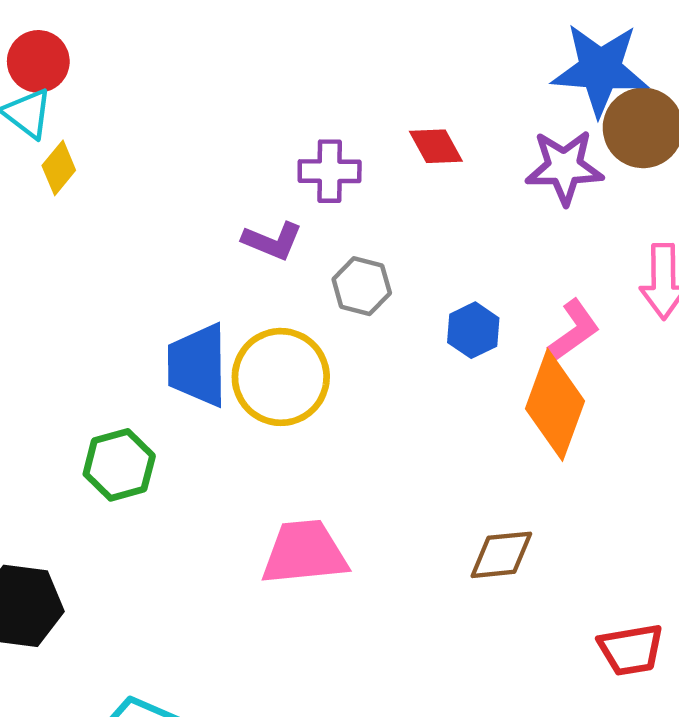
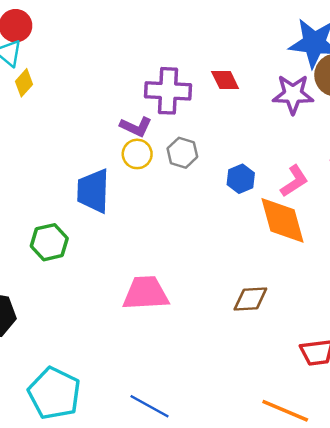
purple cross: (330, 171) -> (168, 91), size x1.4
yellow circle: (281, 377) -> (137, 154), moved, size x0.6
orange diamond: (555, 405) -> (282, 220), turned -38

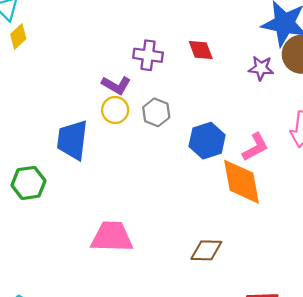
purple cross: (168, 91) -> (148, 55), size x0.7
purple star: (293, 94) -> (261, 68), size x0.7
blue hexagon: (241, 179) -> (207, 141), size x1.4

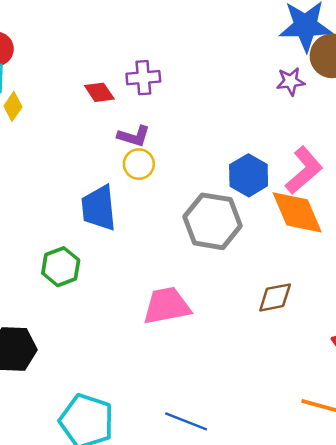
red diamond: (201, 50) -> (99, 92), moved
purple cross: (148, 55) -> (143, 78), moved
gray hexagon: (156, 112) -> (212, 221), moved, size x1.8
pink L-shape: (255, 147) -> (304, 170), size x1.4

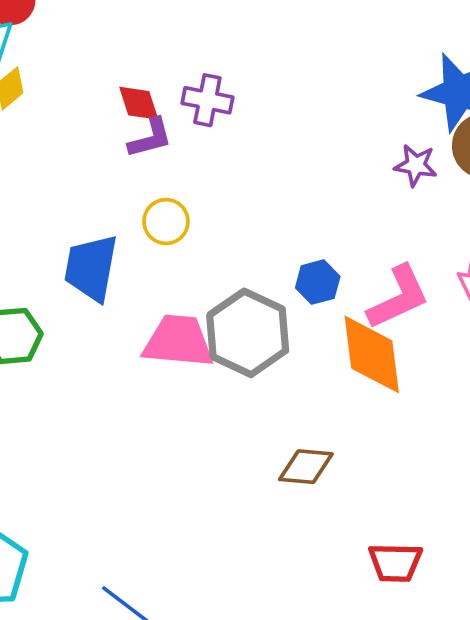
purple L-shape: (134, 136) -> (150, 138), moved, turned -48
blue hexagon: (249, 175) -> (318, 282), size x0.7
pink trapezoid: (167, 306) -> (178, 341), moved

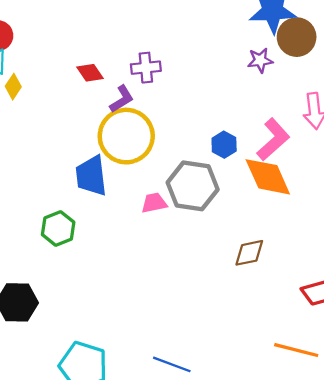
purple cross: (207, 100) -> (146, 68), moved
purple L-shape: (150, 138) -> (122, 99), moved
yellow circle: (166, 222) -> (126, 136), size x2.0
pink trapezoid: (178, 341) -> (154, 203), size x0.6

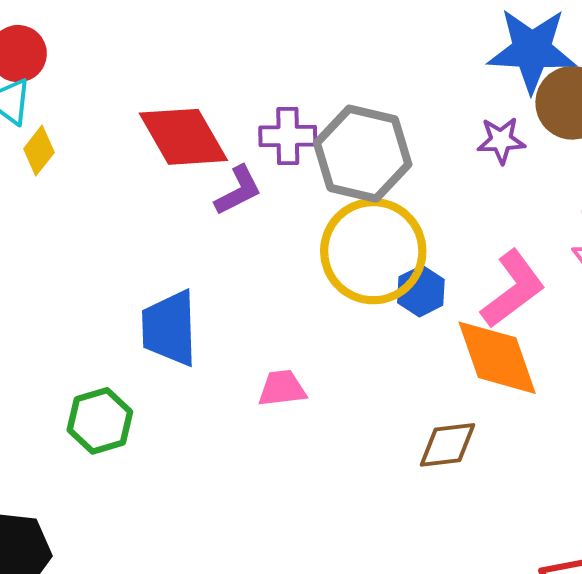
red diamond: (90, 73) -> (183, 137), size x1.8
yellow circle: (126, 136) -> (373, 251), moved
gray hexagon: (193, 186) -> (363, 154), moved
brown diamond: (249, 253) -> (448, 445), moved

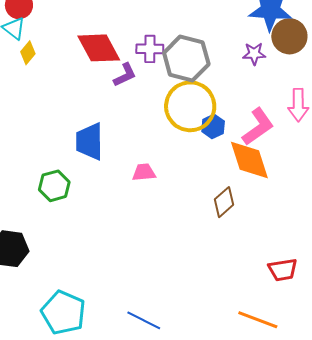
brown diamond: (448, 445) -> (224, 202), turned -36

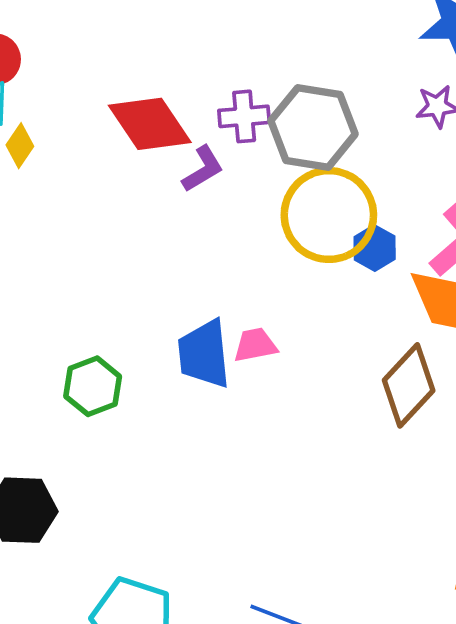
blue trapezoid: (90, 141) -> (204, 354), moved
brown diamond: (224, 202) -> (409, 385), size x1.4

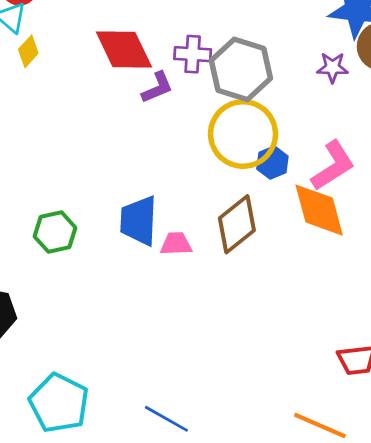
pink trapezoid: (255, 345) -> (176, 244), moved
brown diamond: (409, 385) -> (237, 224), moved

